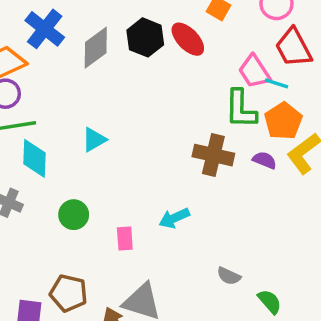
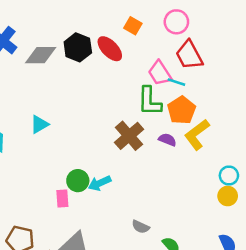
gray diamond: (96, 48) -> (41, 55), turned 36
brown cross: (213, 155) -> (129, 136), turned 36
green circle: (74, 215) -> (78, 181), moved

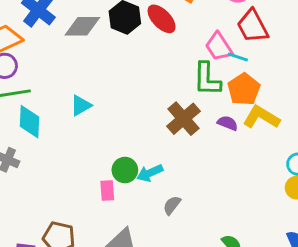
yellow L-shape: (197, 135) -> (261, 117), turned 68
gray semicircle: (141, 227) -> (172, 205), moved, turned 102

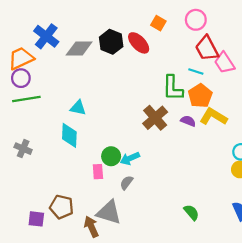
pink trapezoid: (219, 47) -> (224, 63), moved
cyan triangle: (81, 105) -> (78, 108), turned 42
cyan diamond: (29, 122) -> (69, 135), moved
gray semicircle: (172, 205) -> (127, 183), moved

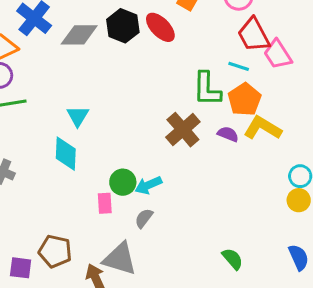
cyan triangle: (78, 108) -> (78, 116), turned 49

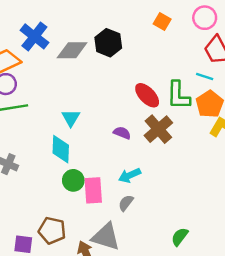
red ellipse: (160, 27) -> (147, 95), moved
purple semicircle: (228, 134) -> (122, 133), moved
green circle: (123, 182) -> (73, 180), moved
pink rectangle: (105, 203) -> (93, 190), size x1.5
green semicircle: (233, 259) -> (180, 237), moved, turned -102

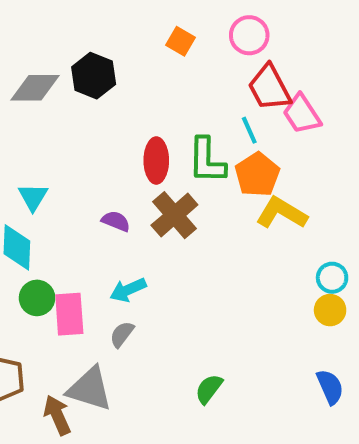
cyan line: (205, 77) -> (249, 130), turned 48
red ellipse: (147, 95) -> (156, 161), turned 44

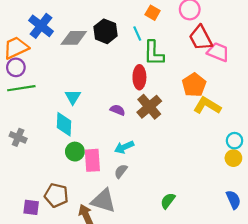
pink trapezoid: (302, 114) -> (218, 52), turned 145
cyan line: (249, 130) -> (137, 33), moved
green L-shape: (207, 161) -> (154, 53), moved

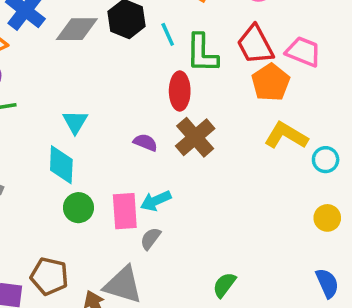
cyan line: (137, 33) -> (168, 34), moved
red trapezoid: (201, 38) -> (255, 45), moved
orange pentagon: (194, 85) -> (271, 82), moved
cyan circle: (235, 141) -> (326, 160), moved
pink rectangle: (92, 160) -> (125, 211), moved

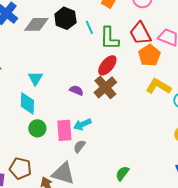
red ellipse: (180, 91) -> (107, 65), moved, turned 40

